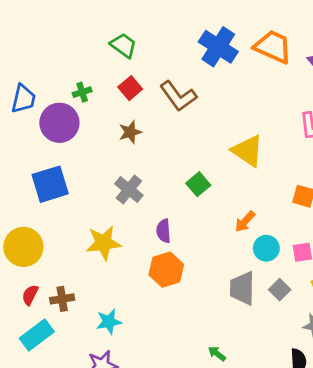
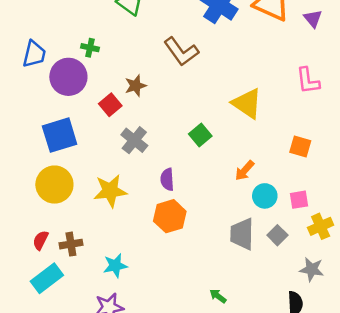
red square: (130, 88) -> (110, 105), moved
green cross: (82, 92) -> (90, 48), turned 30
yellow circle: (23, 247) -> (54, 185), moved

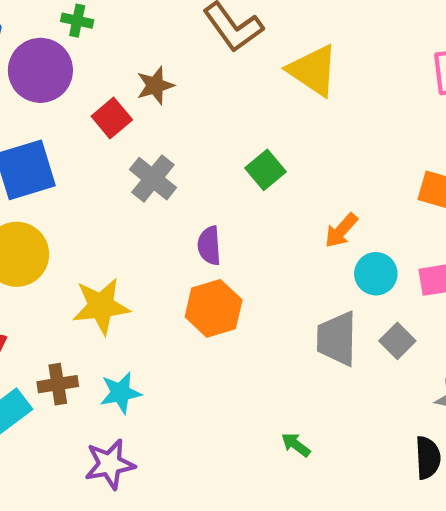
yellow triangle: (247, 103) -> (313, 70), moved
yellow star: (110, 191) -> (101, 306), moved
brown cross: (71, 244) -> (58, 384), moved

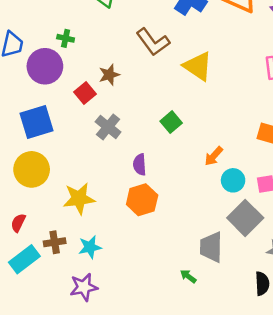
gray trapezoid: (337, 339) -> (211, 247), moved
gray square: (397, 341) -> (245, 218), size x1.8

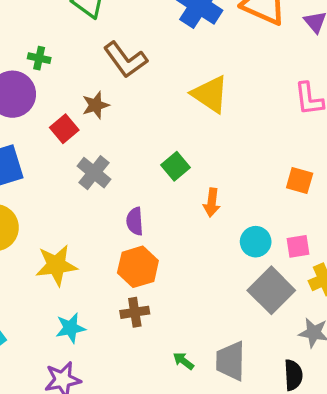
brown L-shape: (153, 42) -> (125, 60), moved
orange arrow: (214, 156) -> (212, 202), moved, turned -35
brown cross: (55, 242) -> (135, 312), moved
gray trapezoid: (211, 247) -> (231, 361), moved
green arrow: (188, 276) -> (183, 361), moved

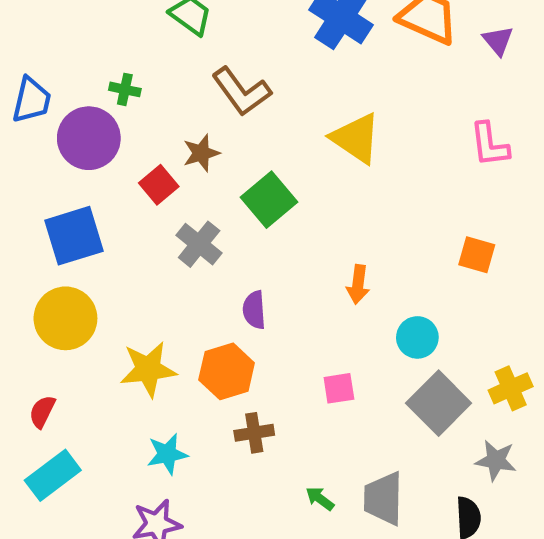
green square: (176, 166) -> (269, 200), moved, size x1.4
pink square: (298, 246) -> (339, 388), moved
orange hexagon: (138, 267) -> (227, 371), moved

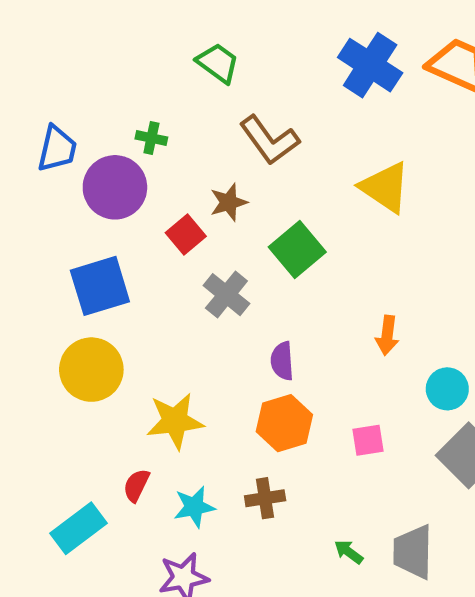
orange hexagon: (227, 371) -> (284, 423), moved
red semicircle: (42, 412) -> (136, 485), moved
brown cross: (254, 433) -> (265, 498), moved

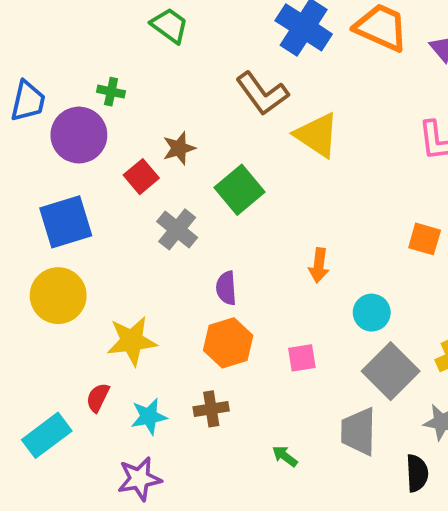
brown L-shape: (269, 140) -> (262, 93), moved
gray trapezoid: (413, 552) -> (358, 432), moved

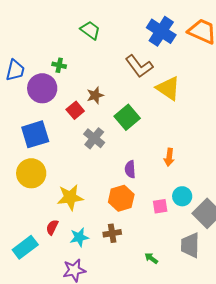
purple semicircle: (226, 288) -> (130, 169), moved
cyan circle: (372, 313) -> (182, 196), moved

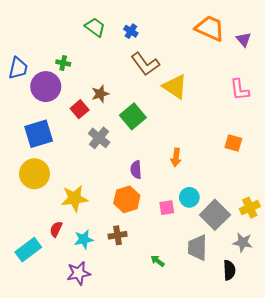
blue cross: (161, 31) -> (131, 31), moved, size x0.5

